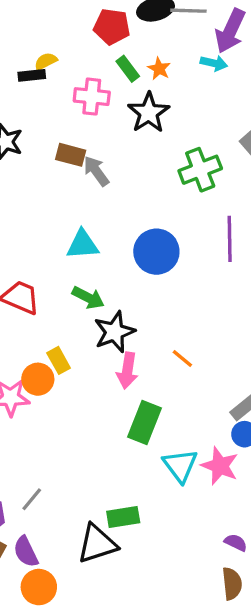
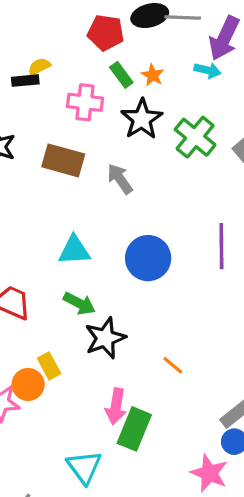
brown rectangle: (71, 155) -> (63, 160), size x1.4
green cross: (200, 170) -> (195, 137), moved, turned -30
gray arrow: (96, 171) -> (120, 179), moved
pink arrow: (127, 370) -> (116, 406), moved
cyan triangle: (180, 466) -> (84, 467), moved

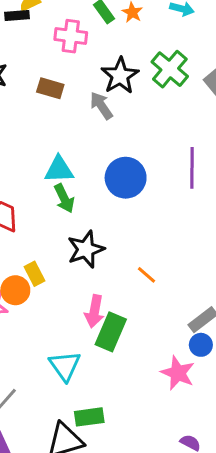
black star: (142, 119) -> (120, 76), moved
brown rectangle: (63, 160) -> (50, 88), size x0.7
green arrow: (79, 303) -> (64, 198), moved, turned 36

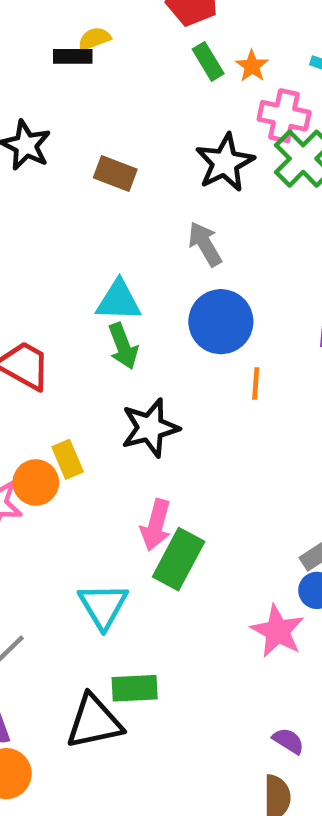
pink cross: (71, 36) -> (284, 116), moved
gray arrow: (101, 106) -> (205, 244), moved
orange line: (146, 275) -> (256, 384), moved, turned 48

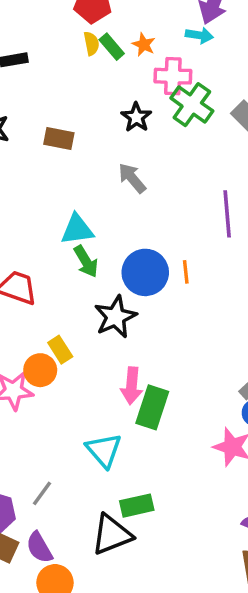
yellow semicircle: (94, 39) -> (91, 44), moved, turned 110
black star: (225, 163) -> (136, 117), size x0.7
blue circle: (221, 322) -> (145, 272), moved

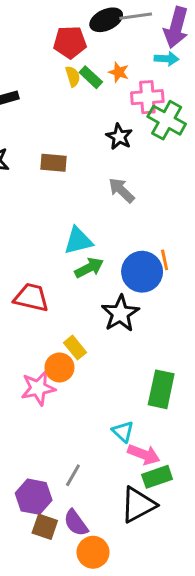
green arrow: (86, 261) -> (89, 268), turned -80
orange line: (186, 272) -> (165, 260), moved
pink arrow: (132, 386) -> (144, 454), moved, turned -68
cyan triangle: (104, 450) -> (123, 432), size x0.7

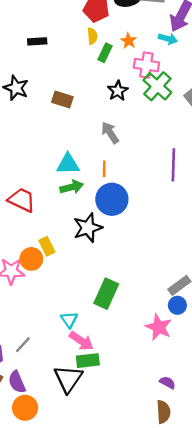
green rectangle: (91, 77) -> (105, 53), moved, turned 60
orange line: (165, 260) -> (104, 169), moved
black triangle: (138, 505) -> (68, 379), turned -40

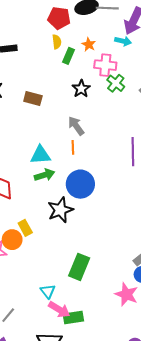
green cross: (157, 86) -> (116, 83), size x0.7
orange line: (104, 169) -> (73, 147), moved
green rectangle: (88, 361) -> (73, 318), moved

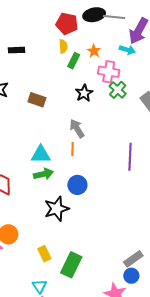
blue circle: (80, 184) -> (77, 185), size x0.7
yellow rectangle: (25, 228) -> (44, 254), moved

